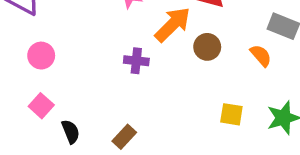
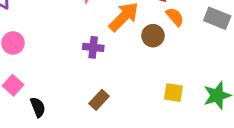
orange semicircle: (261, 56) -> (175, 17), moved
brown rectangle: (124, 137) -> (99, 100), moved

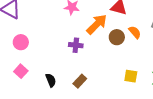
orange semicircle: (175, 17) -> (135, 32), moved
black semicircle: (38, 107) -> (51, 80), moved

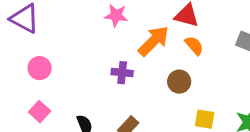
orange semicircle: (135, 32) -> (194, 46), moved
brown circle: (117, 37) -> (179, 82), moved

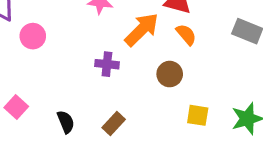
pink circle: (40, 68) -> (33, 36), moved

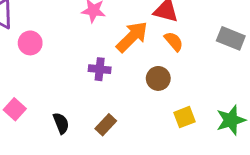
yellow square: (198, 115) -> (184, 117), turned -30

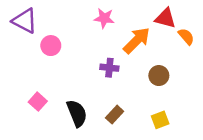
orange semicircle: (174, 41) -> (186, 36), moved
yellow square: (184, 117) -> (160, 120), moved
black semicircle: (61, 123) -> (77, 113), size x1.5

